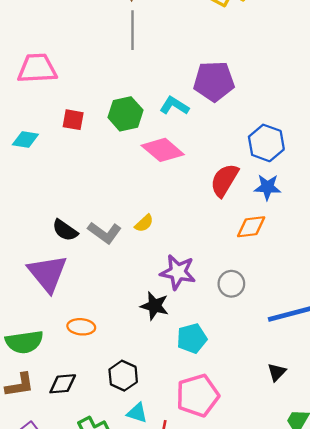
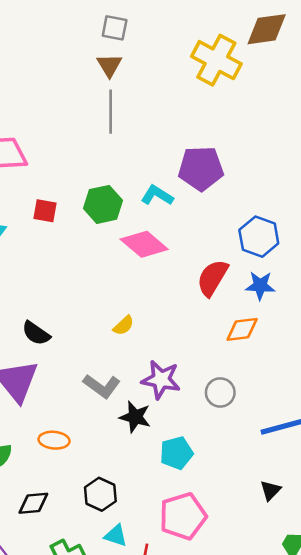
gray L-shape: (105, 233) -> (102, 386), moved

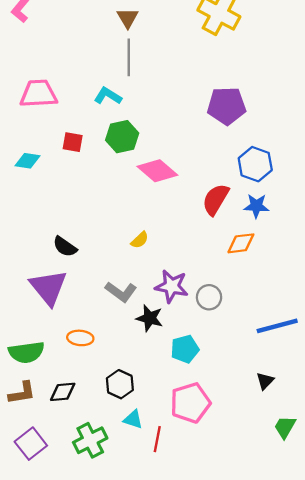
purple pentagon: (201, 168) -> (227, 106), moved
cyan L-shape: (157, 195) -> (108, 96), moved
gray circle: (220, 392) -> (209, 297), moved

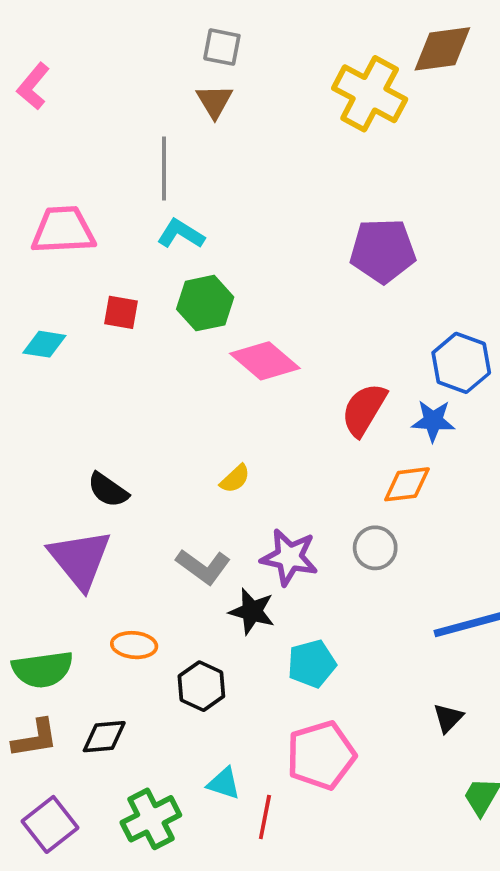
gray line: (129, 57) -> (164, 168), moved
blue hexagon: (255, 164) -> (461, 363), moved
gray circle: (209, 297) -> (375, 548), moved
black hexagon: (120, 384) -> (201, 686), moved

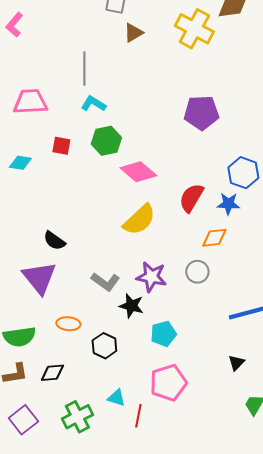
brown triangle: (214, 101) -> (133, 33), moved, turned 30
yellow semicircle: (235, 479) -> (139, 220), moved, size x2.0

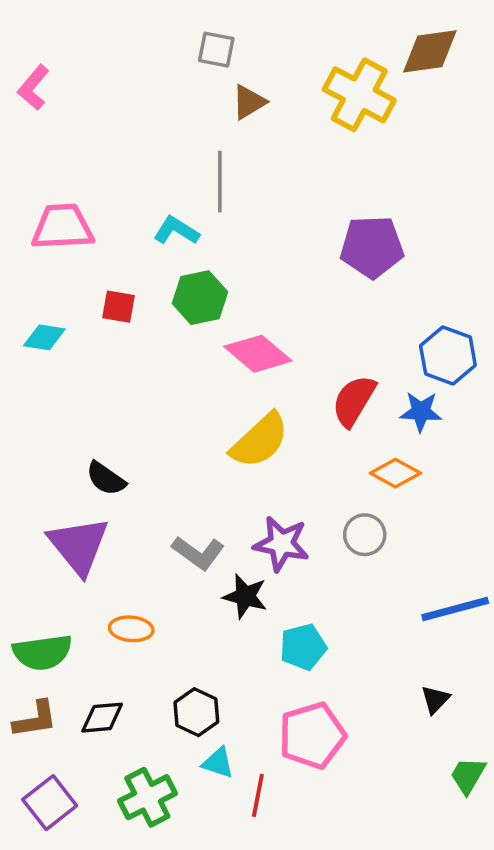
gray line: (84, 69) -> (220, 182), moved
orange diamond: (214, 238) -> (395, 473), turned 36
black hexagon: (104, 346) -> (196, 712), moved

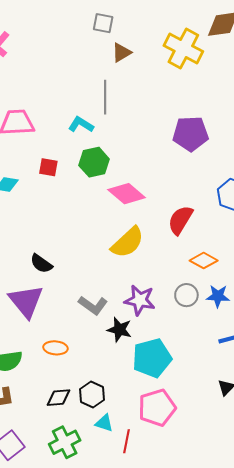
blue star: (421, 412) -> (218, 296), moved
cyan pentagon: (303, 647) -> (152, 358), size x1.5
black diamond: (102, 718) -> (59, 398), moved

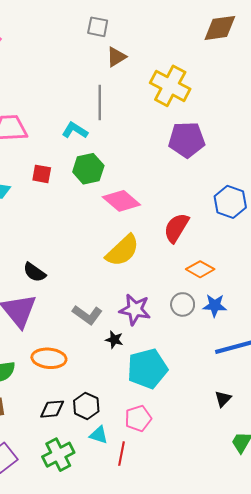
yellow cross: (183, 48) -> (170, 86), moved
black star: (119, 330) -> (114, 340), size x0.7
orange ellipse: (55, 348) -> (49, 358), size x1.4
pink pentagon: (157, 408) -> (138, 418), moved, size x0.7

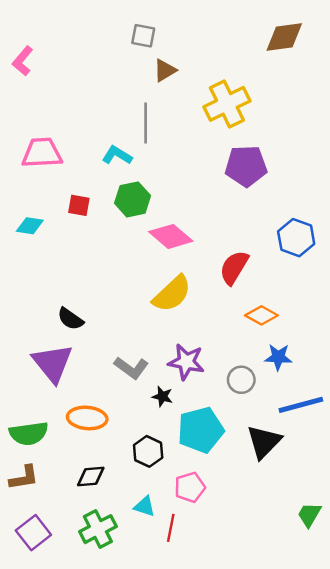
yellow cross: (170, 86) -> (227, 104), turned 36
gray circle: (183, 304) -> (241, 380), moved
black triangle: (223, 399) -> (264, 442), moved, size x1.8
black hexagon: (86, 406) -> (148, 451), moved

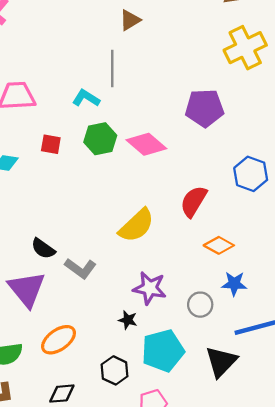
yellow cross: (227, 104) -> (245, 48), moved
pink diamond: (171, 236) -> (146, 144), moved
gray L-shape: (131, 368) -> (80, 268), moved
orange ellipse: (87, 418) -> (59, 340), turned -40

